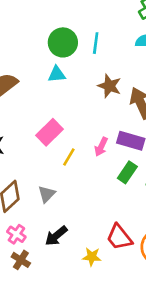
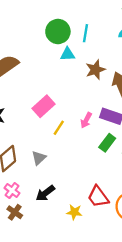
cyan triangle: (57, 74) -> (68, 54), moved
brown star: (109, 86) -> (95, 70), turned 30

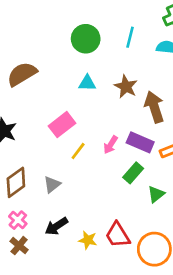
cyan line: (85, 33) -> (130, 37), moved
cyan triangle: (68, 54) -> (87, 83), moved
brown star: (95, 70) -> (126, 87), turned -30
yellow star: (74, 212) -> (88, 240), moved

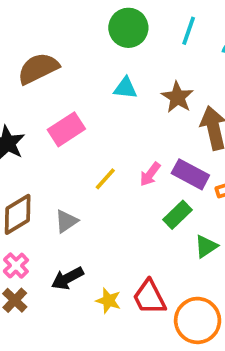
pink rectangle: (62, 125) -> (66, 129), moved

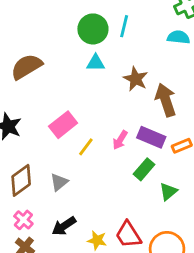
cyan line: (189, 31) -> (124, 26), moved
cyan triangle: (125, 88) -> (96, 63), moved
pink rectangle: (66, 129) -> (63, 125), moved

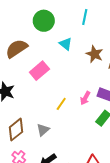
green circle: (93, 29) -> (44, 21), moved
cyan triangle: (96, 63) -> (66, 44), turned 40
pink rectangle: (63, 125) -> (39, 71), moved

